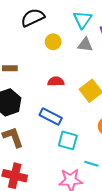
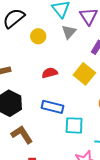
gray triangle: (85, 45) -> (69, 32), turned -42

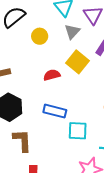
yellow square: (84, 74) -> (77, 62), moved
brown L-shape: (22, 135) -> (22, 140), turned 30

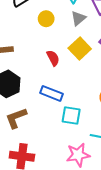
red semicircle: (52, 75) -> (53, 58), turned 70
brown L-shape: (22, 140) -> (16, 118), turned -115

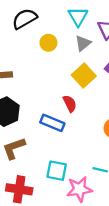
red semicircle: (53, 58) -> (70, 104), moved
cyan square: (71, 116) -> (57, 171), moved

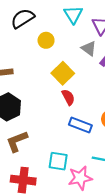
gray triangle: (83, 43) -> (89, 48), moved, turned -42
yellow square: (84, 75) -> (63, 73), moved
blue rectangle: (52, 123) -> (80, 125), moved

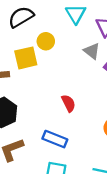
yellow square: (63, 73) -> (26, 58), moved, turned 30
blue rectangle: (80, 125) -> (55, 139), moved

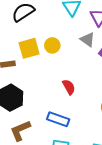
yellow circle: (46, 41) -> (52, 45), moved

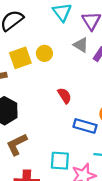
blue rectangle: (58, 119) -> (85, 126), moved

